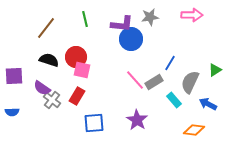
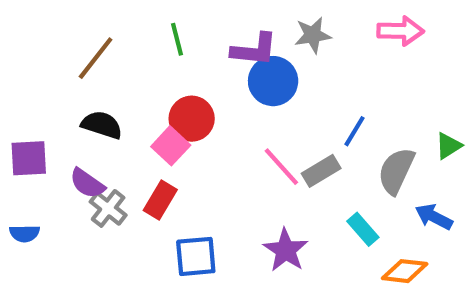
red circle: (76, 57) -> (192, 119), moved
pink square: (82, 70) -> (171, 146), turned 30
cyan rectangle: (174, 100) -> (363, 229), moved

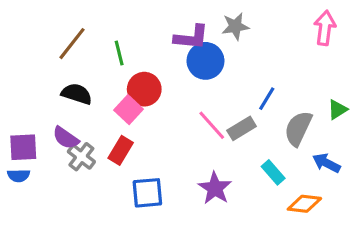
pink arrow: (400, 31) -> (325, 28), moved, turned -84
green line: (177, 39) -> (119, 53), moved
purple square: (29, 158) -> (23, 147), moved

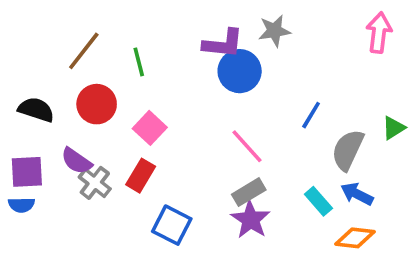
red circle: (144, 89) -> (97, 104), moved
black semicircle: (77, 94) -> (36, 110), moved
gray rectangle: (242, 128) -> (249, 192), moved
blue arrow: (326, 163) -> (357, 194), moved
blue square: (147, 193) -> (172, 225), turned 32

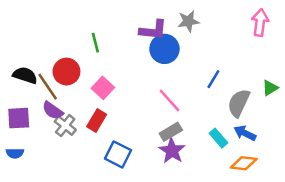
brown line: (84, 51) -> (48, 87), moved, turned -72
blue semicircle: (21, 205) -> (15, 153), moved

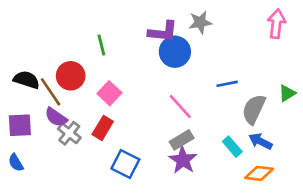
blue line: (213, 79) -> (227, 84), turned 48
blue semicircle: (15, 153) -> (16, 163), turned 60

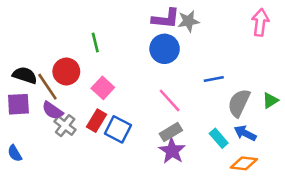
purple L-shape: (163, 32) -> (166, 19), moved
green triangle: (287, 93) -> (270, 100), moved
purple square: (20, 125) -> (18, 104), moved
blue square: (125, 164) -> (118, 129), moved

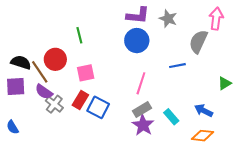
gray star: (188, 21) -> (168, 19), moved, turned 30
pink square: (103, 88) -> (86, 73), turned 36
pink line: (170, 100) -> (141, 83), turned 60
gray semicircle: (239, 103) -> (198, 42), moved
cyan rectangle: (219, 138) -> (171, 117), moved

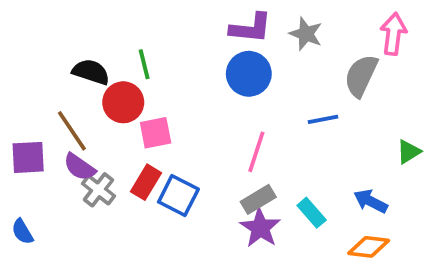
red circle: (55, 59) -> (123, 102), moved
black semicircle: (21, 62) -> (91, 72), moved

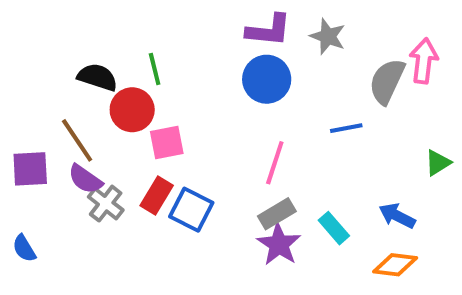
pink arrow: (393, 34) -> (424, 61), moved

